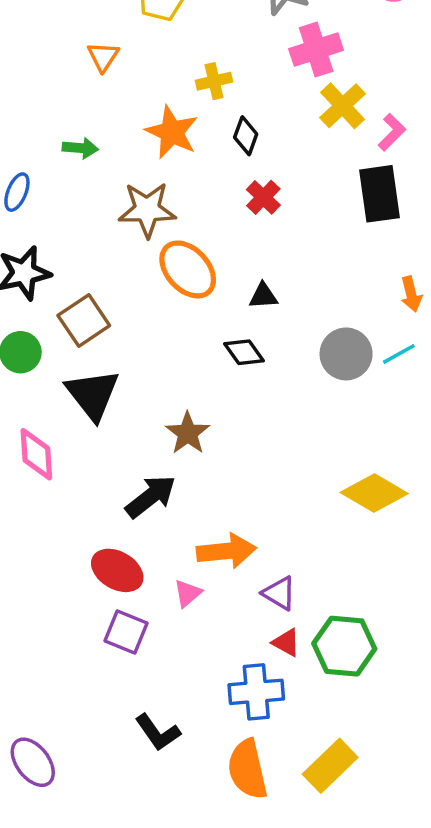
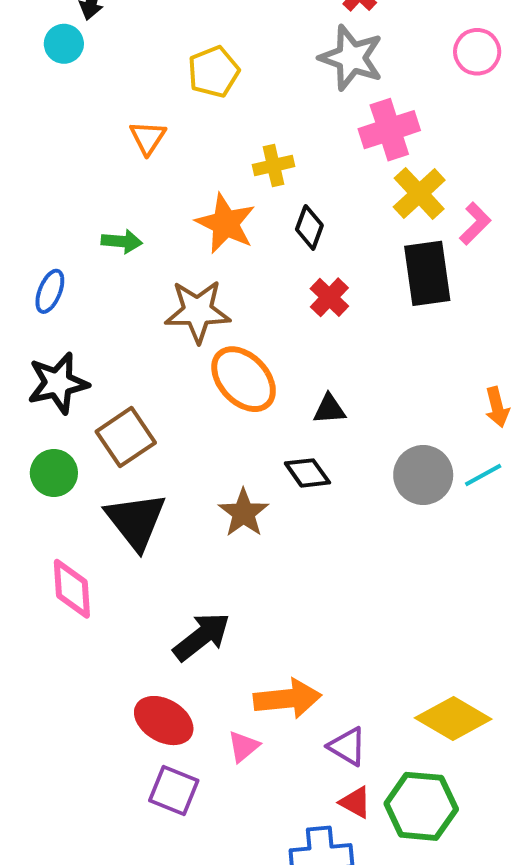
black rectangle: (379, 194) -> (427, 273), moved
brown star: (188, 433) -> (244, 513), moved
yellow diamond: (374, 493) -> (453, 719), moved

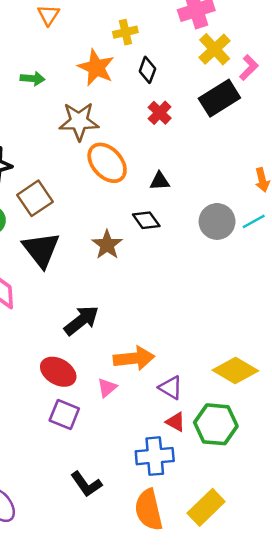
black rectangle: (427, 273) -> (219, 98), turned 66

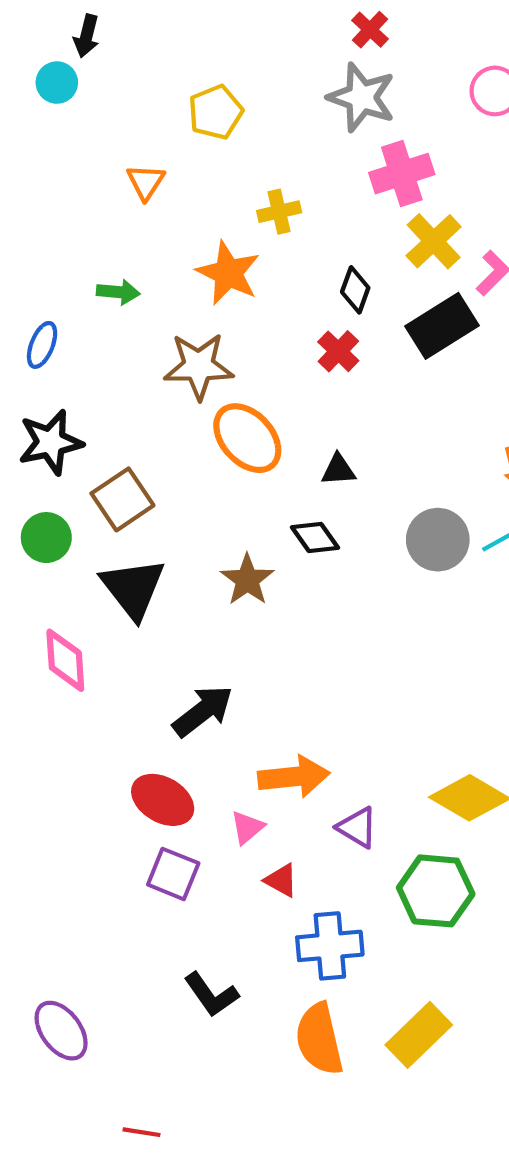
black diamond: (147, 70) -> (355, 290), moved
red triangle: (175, 422) -> (281, 880), moved

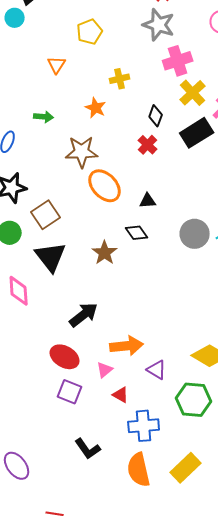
orange star: (228, 273) -> (96, 108), size x0.7

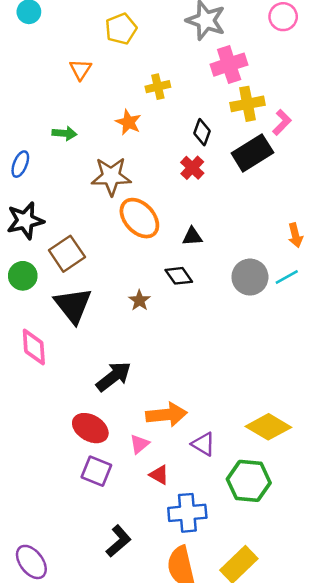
yellow cross: (193, 93) -> (247, 104), turned 32
brown star: (105, 253) -> (139, 300), size x0.7
black L-shape: (88, 449) -> (119, 541), turned -96

